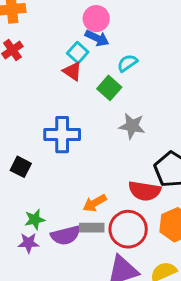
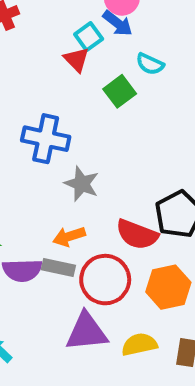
cyan semicircle: (127, 63) -> (150, 64), turned -132
gray star: (132, 126) -> (82, 184), moved

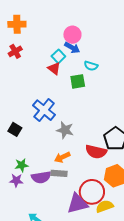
green square: (120, 91) -> (78, 81), turned 35
blue cross: (46, 139) -> (44, 110), turned 35
red circle: (105, 280) -> (92, 192), moved

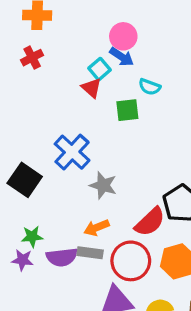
black square: (15, 129) -> (25, 180), size x1.5
red semicircle: (96, 152) -> (150, 222), turned -60
red circle: (92, 192) -> (131, 261), moved

